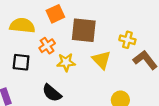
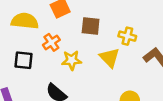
brown square: (84, 30) -> (91, 26), size x0.7
yellow cross: (127, 40) -> (127, 36), moved

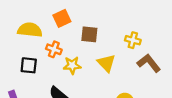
yellow cross: (127, 36) -> (133, 40), moved
orange cross: (51, 42) -> (54, 49), turned -35

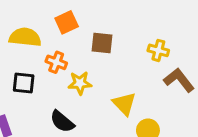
yellow triangle: (106, 63) -> (124, 104), moved

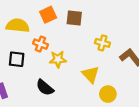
brown square: (102, 43) -> (74, 18), moved
yellow cross: (158, 50) -> (102, 43), moved

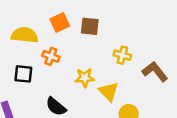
yellow star: (58, 59) -> (85, 78), moved

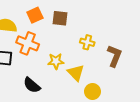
orange cross: (51, 56) -> (28, 43), size x1.5
brown L-shape: (155, 71) -> (114, 56), turned 60

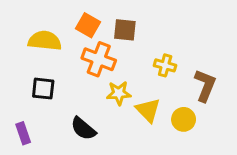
orange square: (35, 15) -> (88, 25), turned -35
orange cross: (28, 43) -> (99, 59), moved
yellow circle: (92, 92) -> (184, 119), moved

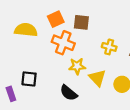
orange square: (88, 25) -> (56, 19), turned 35
black square: (43, 89) -> (29, 79), moved
black semicircle: (83, 129) -> (69, 93), moved

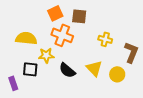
yellow semicircle: (26, 30) -> (26, 38), moved
yellow star: (77, 66) -> (46, 55), moved
black semicircle: (69, 93) -> (67, 70), moved

